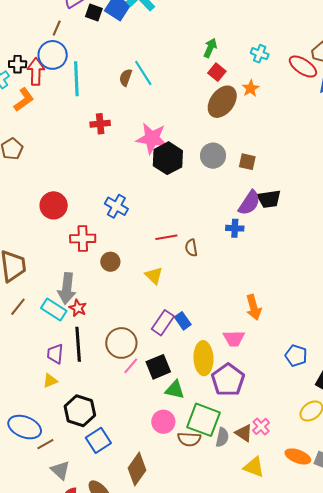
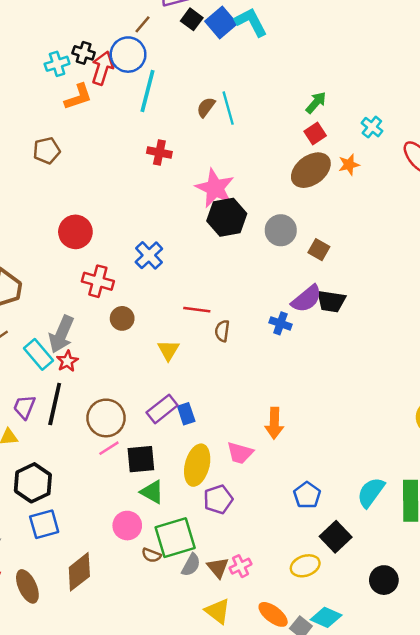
purple pentagon: (228, 380) -> (218, 499), size x0.7
green square: (203, 420) -> (175, 538), turned 36
brown semicircle: (189, 439) -> (151, 555), size x0.7

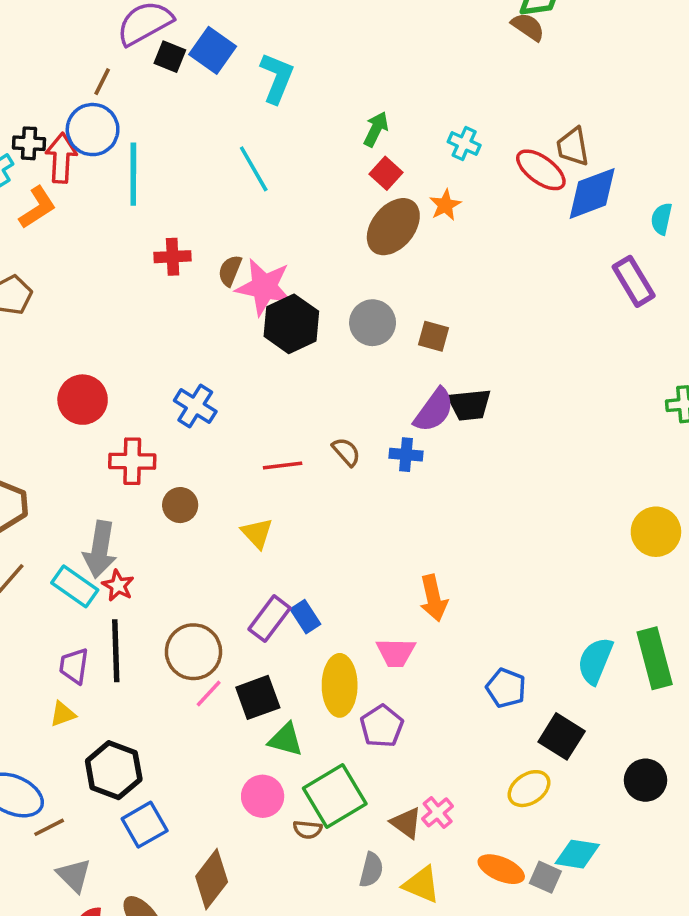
cyan L-shape: (251, 22) -> (277, 78), moved, turned 64
brown semicircle: (206, 107) -> (230, 271), moved
brown semicircle: (222, 331) -> (346, 452), moved, turned 145
gray semicircle: (191, 565) -> (371, 870), moved

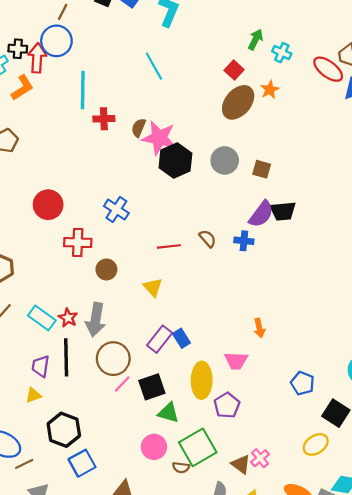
green arrow: (376, 129) -> (255, 40), moved
cyan line: (133, 174) -> (83, 90), moved
gray arrow: (100, 549) -> (96, 320), moved
orange arrow: (433, 598) -> (259, 328), size x0.7

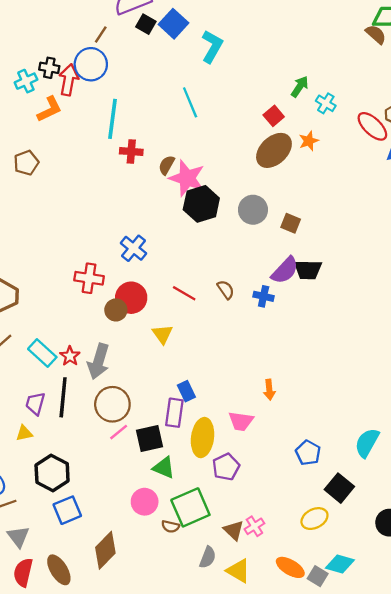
red circle: (48, 205) -> (131, 298), moved
red line: (169, 246) -> (184, 293), turned 30
purple rectangle: (160, 339) -> (174, 413), moved, turned -36

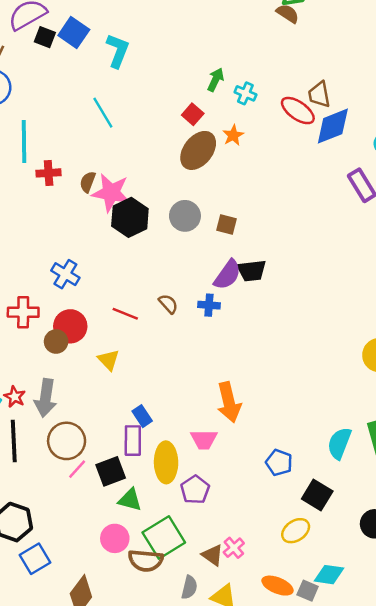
orange arrow: (269, 390) -> (229, 402), size x1.8
brown semicircle: (170, 527) -> (146, 561), size x1.8

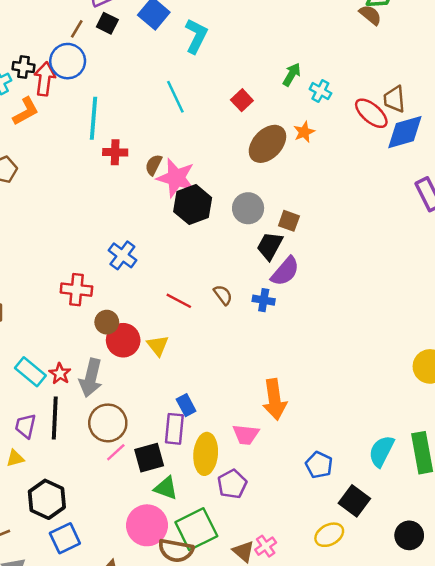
black square: (45, 37) -> (107, 23), moved
red square: (193, 114) -> (242, 100), moved
black trapezoid: (252, 271) -> (270, 246), moved, turned 120
red circle: (70, 326) -> (123, 340), moved
pink circle: (115, 538) -> (147, 525), size x1.4

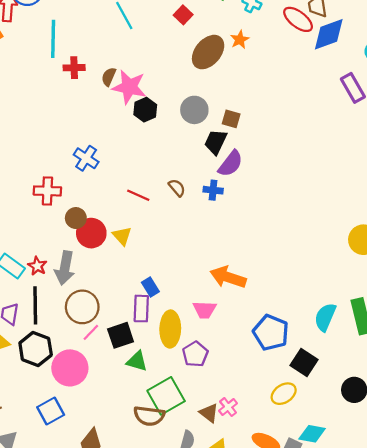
black hexagon: (193, 205) -> (145, 110), size x0.7
orange arrow: (275, 399) -> (228, 277), turned 120
blue pentagon: (319, 465) -> (271, 333), size x1.5
black hexagon: (47, 499) -> (36, 349), moved
pink circle: (147, 525) -> (70, 368), moved

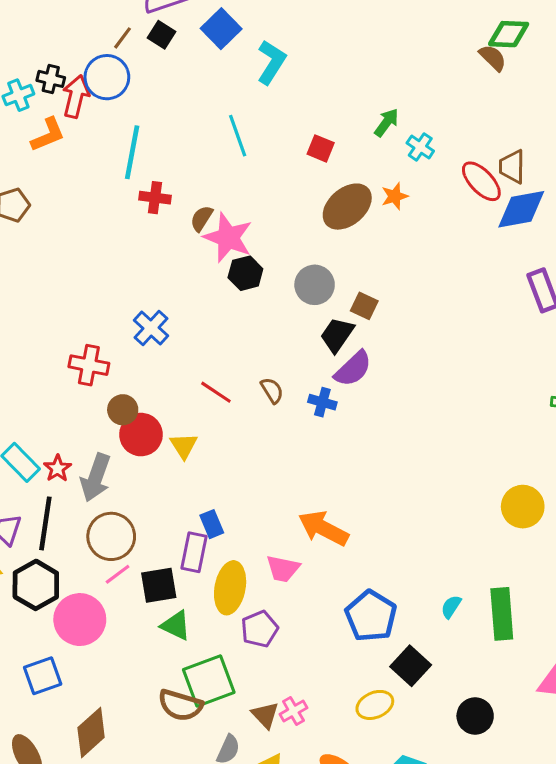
red square: (183, 15) -> (321, 148), turned -30
cyan semicircle: (325, 317) -> (451, 607), size x0.6

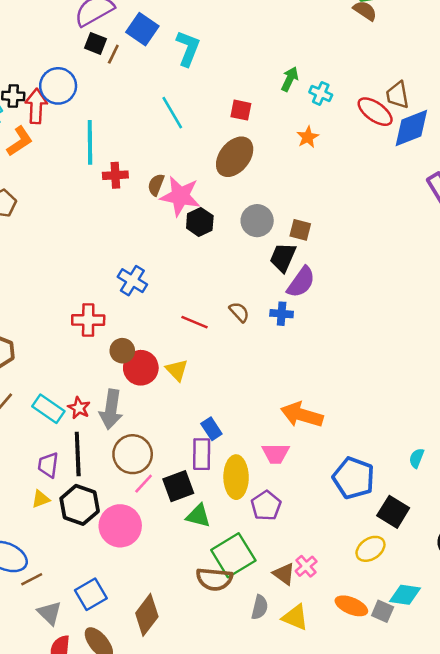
brown line: (122, 38) -> (113, 54), moved
brown ellipse: (347, 207) -> (235, 157), moved
blue square: (43, 676) -> (91, 594), moved

